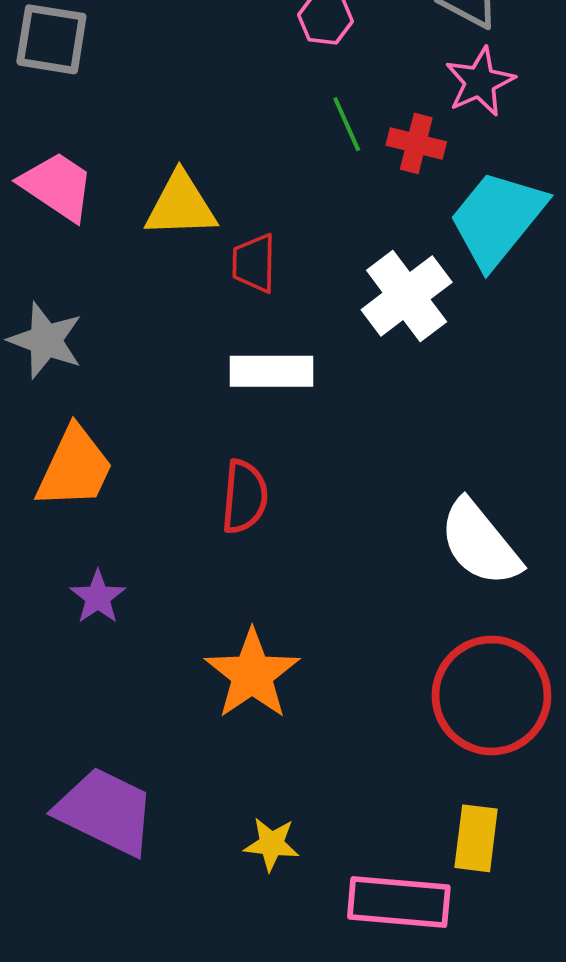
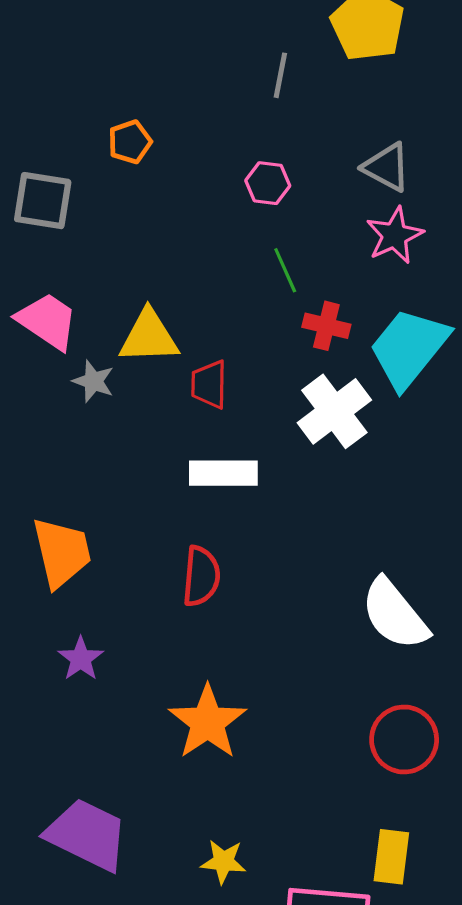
red cross: (416, 144) -> (326, 326), moved
gray star: (46, 340) -> (93, 381), moved, size x0.7
orange trapezoid: (75, 468) -> (62, 552), turned -38
red circle: (491, 696) -> (404, 740), size x0.7

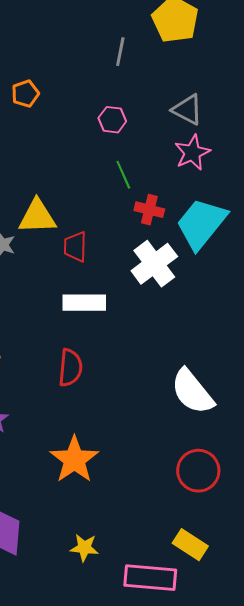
yellow rectangle: (391, 857) -> (190, 545), turned -64

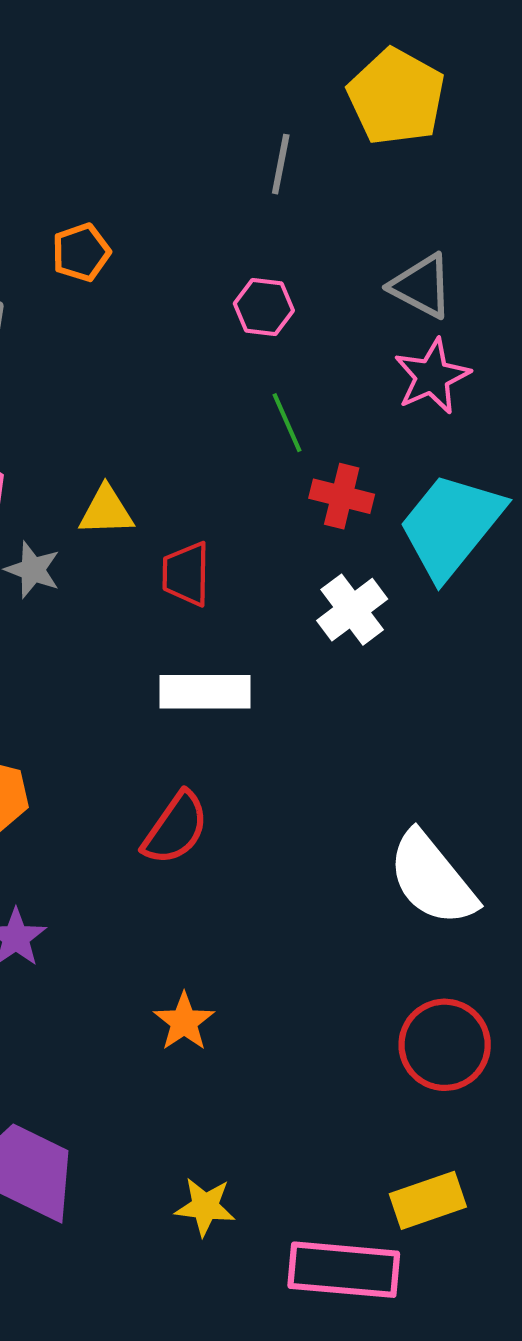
yellow triangle: (37, 217) -> (106, 511), size x0.7
white cross: (154, 264) -> (352, 610), size x0.7
red semicircle: (70, 368) -> (176, 828), turned 30
orange star: (74, 460) -> (184, 1022), size x0.6
yellow rectangle: (190, 545) -> (428, 1200), turned -52

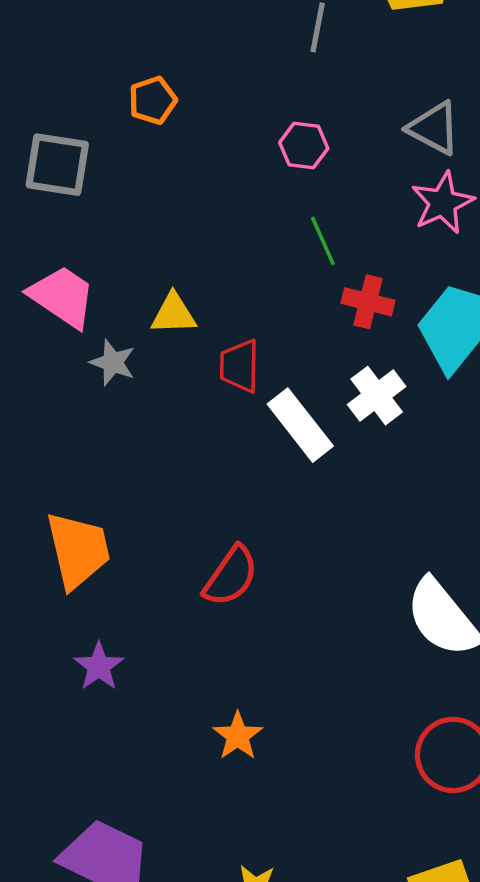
white rectangle: (205, 692) -> (300, 425), moved, turned 52

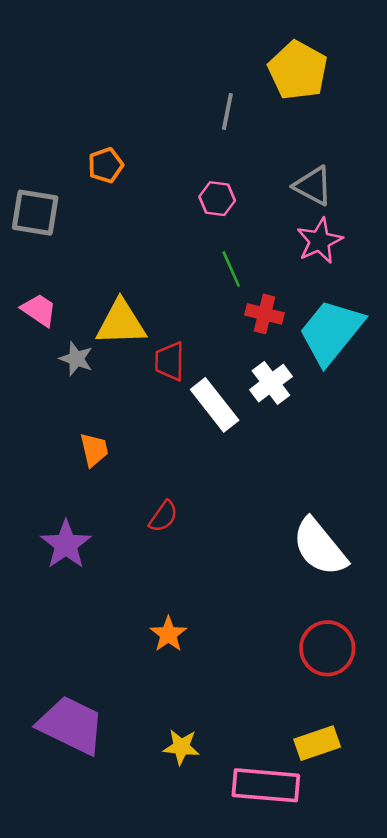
pink trapezoid: (62, 297) -> (39, 310), size x0.7
yellow triangle: (173, 314) -> (121, 323), size x1.5
orange trapezoid: (78, 550) -> (94, 450), moved, size x0.6
red semicircle: (231, 576) -> (163, 516), size x0.7
purple star: (99, 666) -> (66, 545), moved, size x1.4

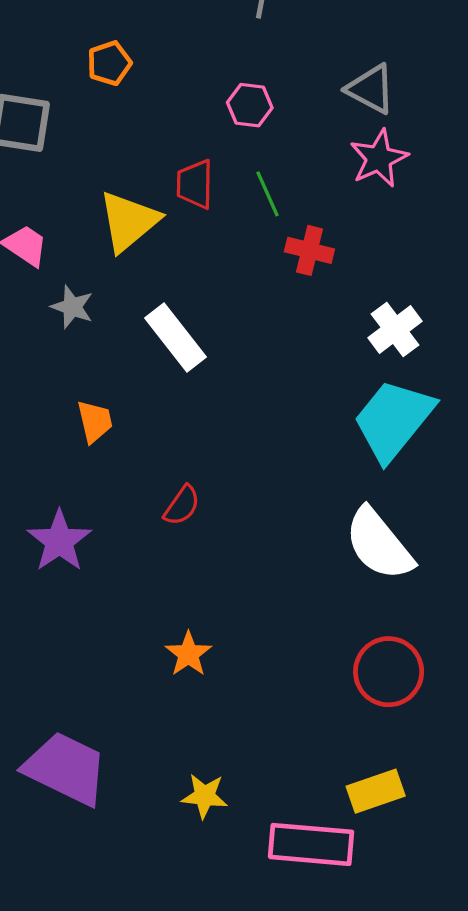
yellow triangle: (121, 323) -> (129, 221), moved, turned -38
cyan trapezoid: (331, 332) -> (393, 420), moved
red trapezoid: (170, 361) -> (195, 184), moved
white cross: (271, 383) -> (395, 329), moved
white rectangle: (215, 405) -> (175, 338), moved

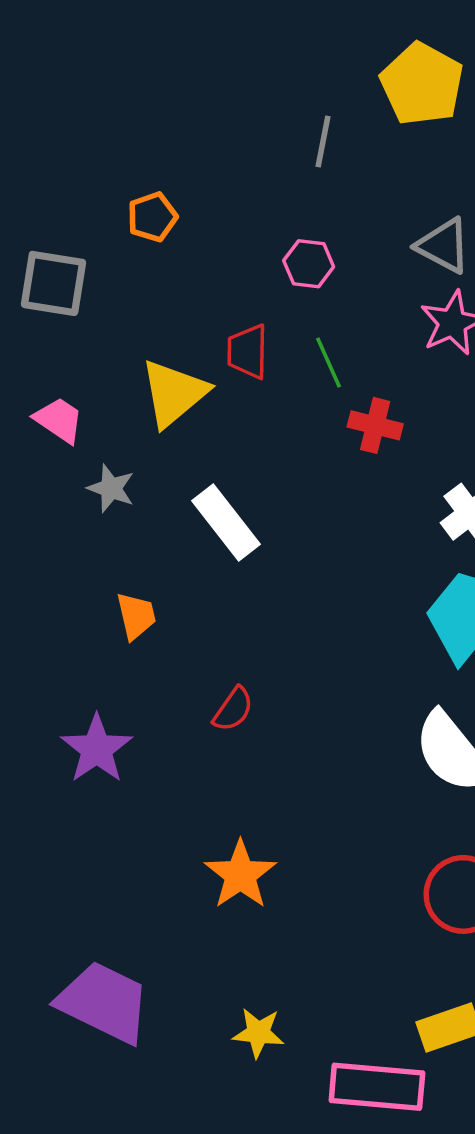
orange star: (188, 654) -> (240, 875), size x1.4

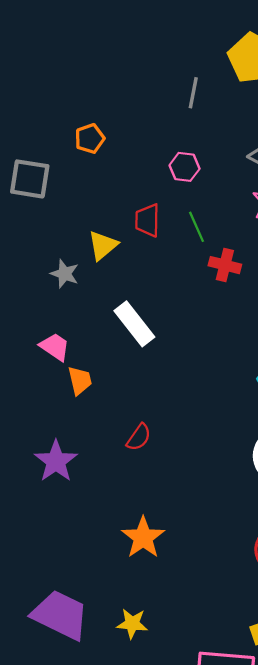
yellow triangle: (174, 393) -> (103, 245), size x0.7
pink trapezoid: (59, 420) -> (55, 347), moved
gray star: (111, 488) -> (65, 274), moved
yellow star: (258, 1033) -> (132, 624), moved

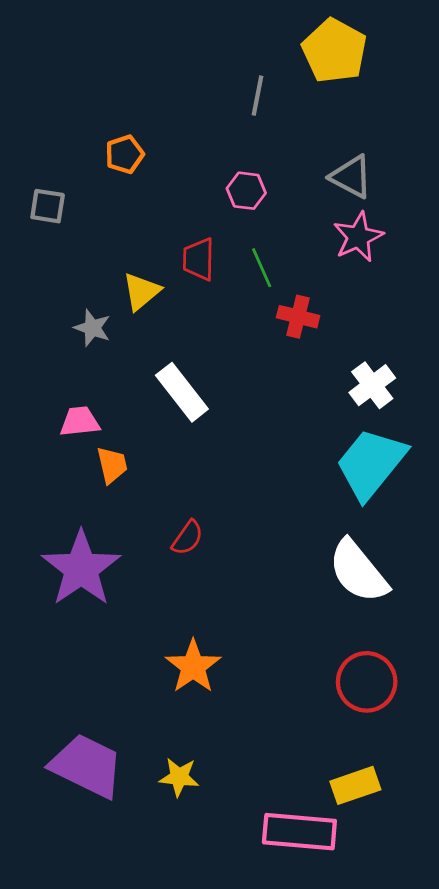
gray square: (30, 179) -> (48, 206), size x0.7
pink trapezoid: (55, 347) -> (80, 422), turned -40
purple star: (56, 461) -> (81, 569), size x1.4

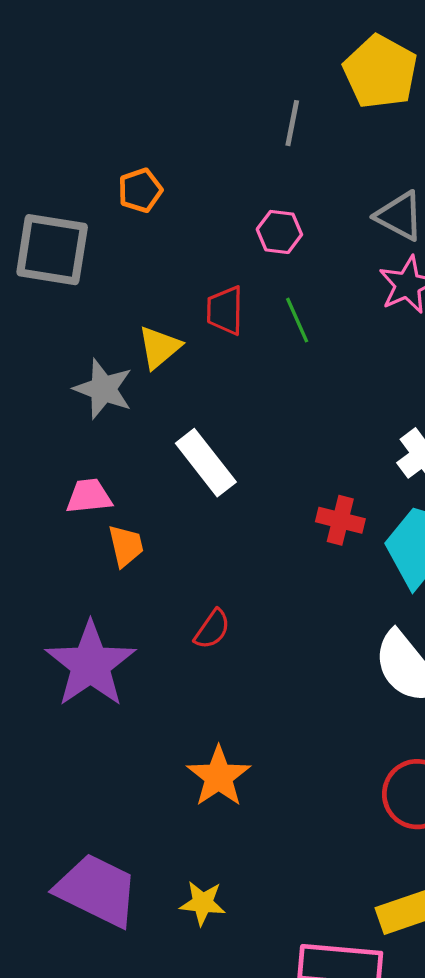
gray square: (48, 206) -> (52, 250), size x1.8
red cross: (298, 317) -> (340, 520), moved
gray star: (92, 328) -> (103, 389), size x1.4

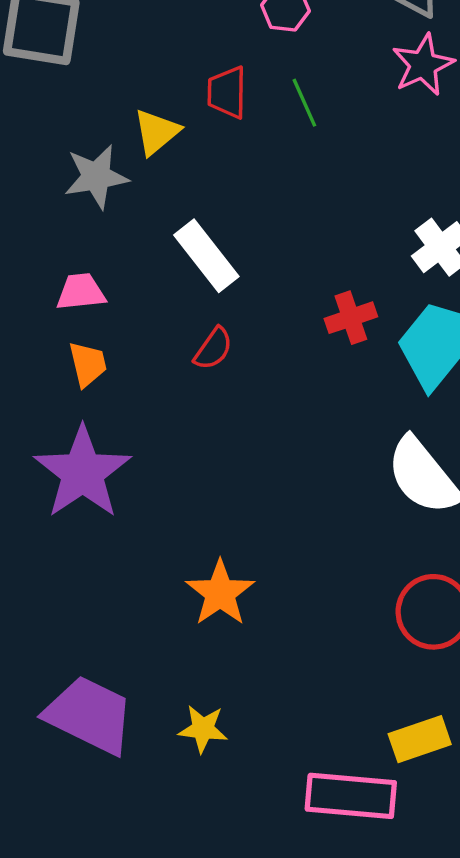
gray star: (103, 389) -> (96, 177), turned -30
red cross: (340, 520) -> (351, 318), turned -33
orange trapezoid: (126, 546) -> (88, 364), moved
red semicircle: (212, 629) -> (213, 349), moved

